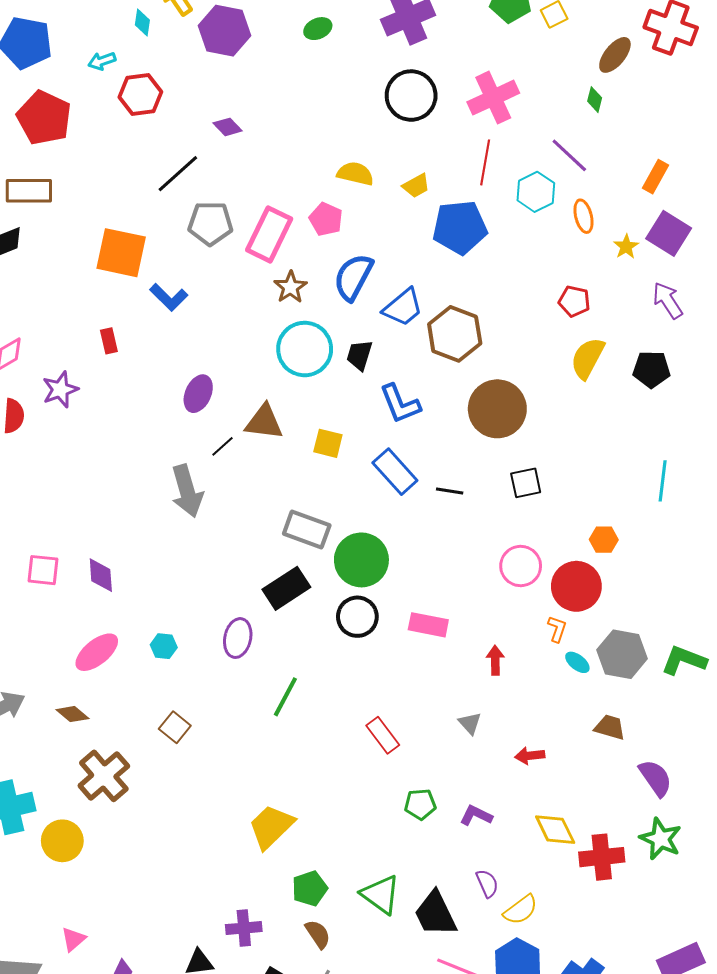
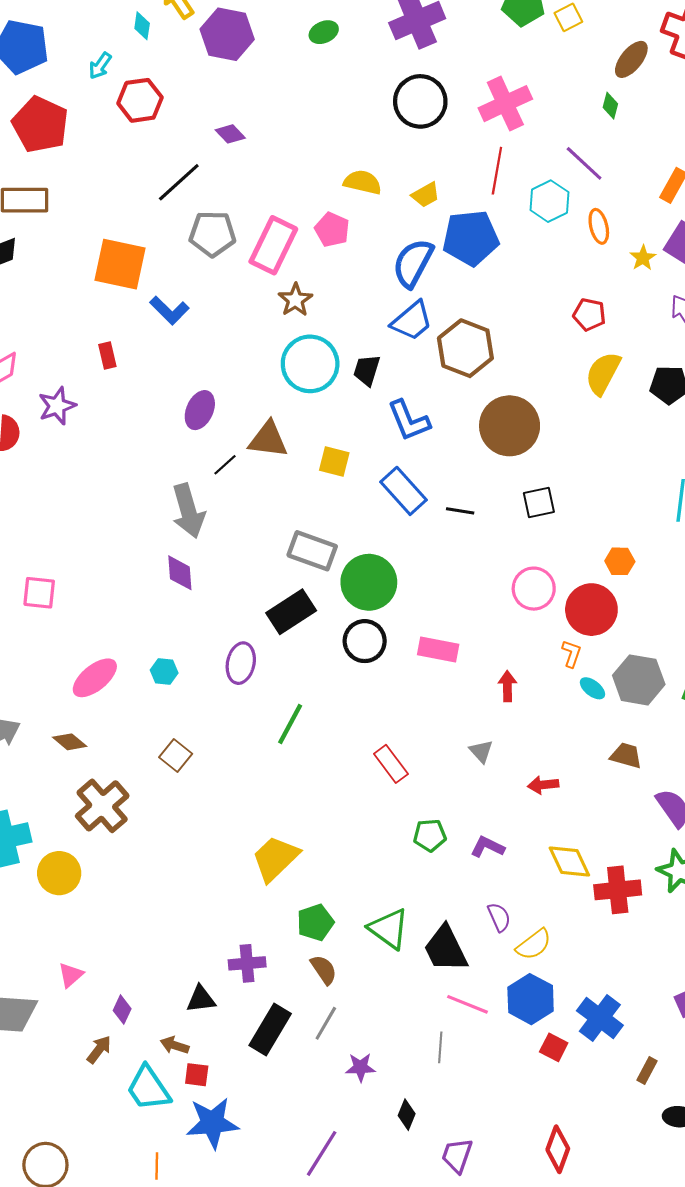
cyan arrow: (102, 61) -> (100, 66), turned -36
blue semicircle: (353, 277) -> (413, 263), moved
purple diamond: (101, 575) -> (180, 573), moved

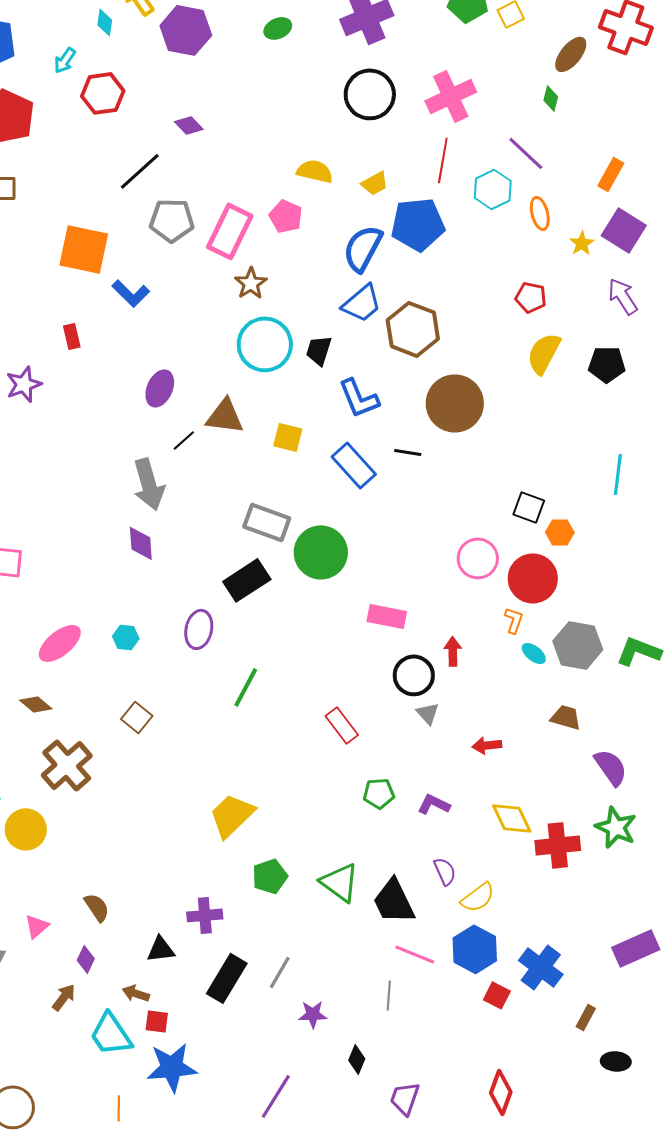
black square: (539, 502) -> (529, 507), moved, turned 32
black line: (460, 511) -> (408, 452), moved
black circle: (365, 641) -> (414, 675), moved
brown semicircle: (324, 970) -> (97, 907), moved

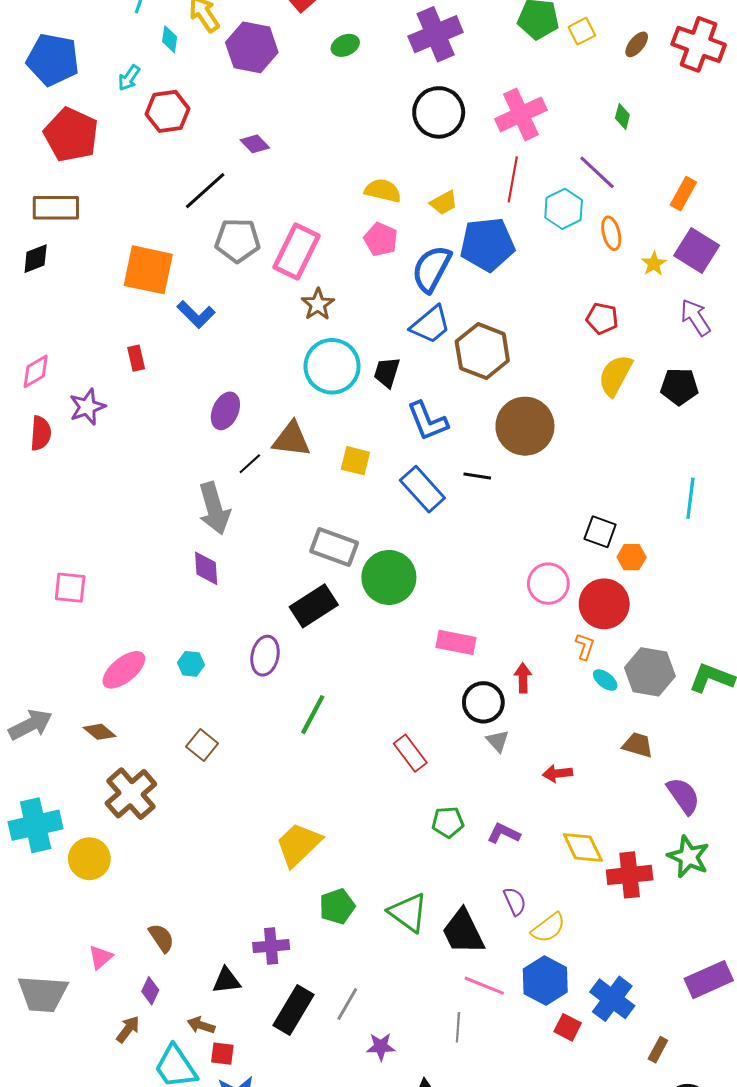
brown ellipse: (571, 54) -> (637, 44), moved, size x0.7
pink pentagon: (286, 216) -> (381, 239), moved

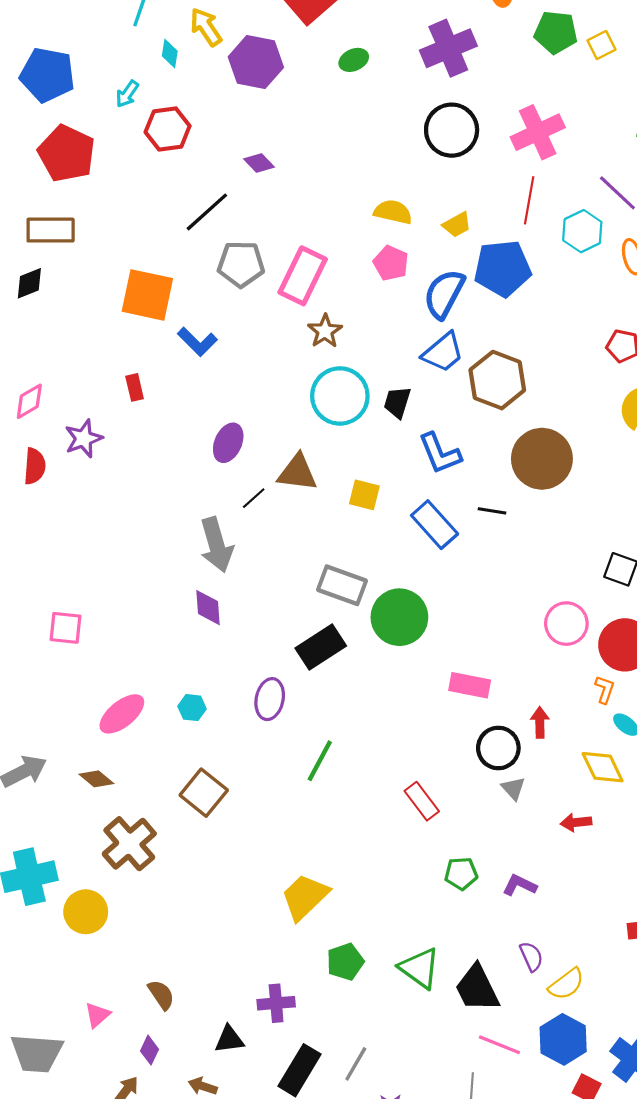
brown square: (202, 745) -> (204, 793), size x1.4
yellow diamond: (583, 848) -> (603, 767), moved

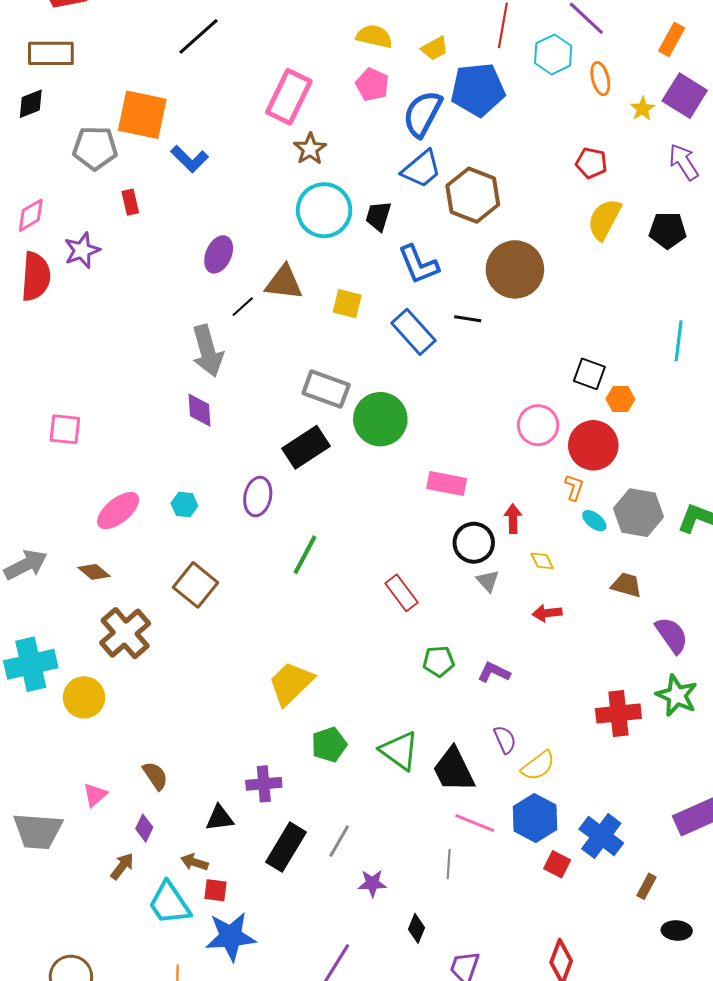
gray pentagon: (241, 264) -> (95, 148), moved
red semicircle: (35, 466) -> (36, 277), size x1.4
yellow diamond: (603, 767) -> (542, 561), moved, size x0.6

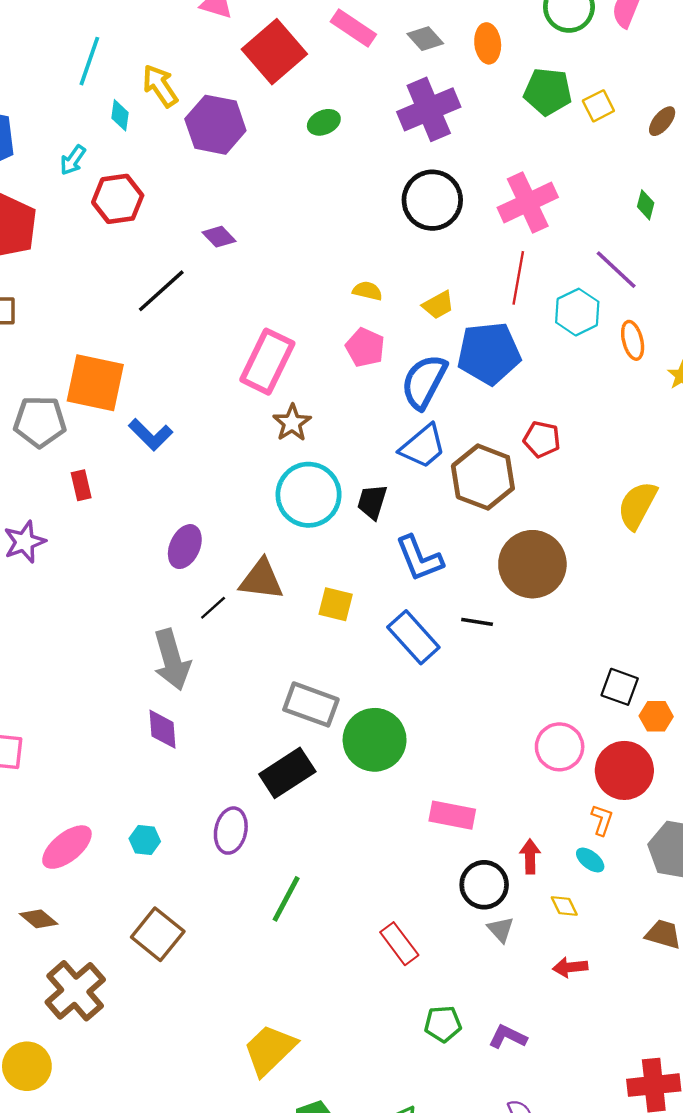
yellow semicircle: (374, 36) -> (367, 291), size x0.7
red pentagon: (591, 163) -> (542, 439), moved
cyan ellipse: (594, 521) -> (590, 860), moved

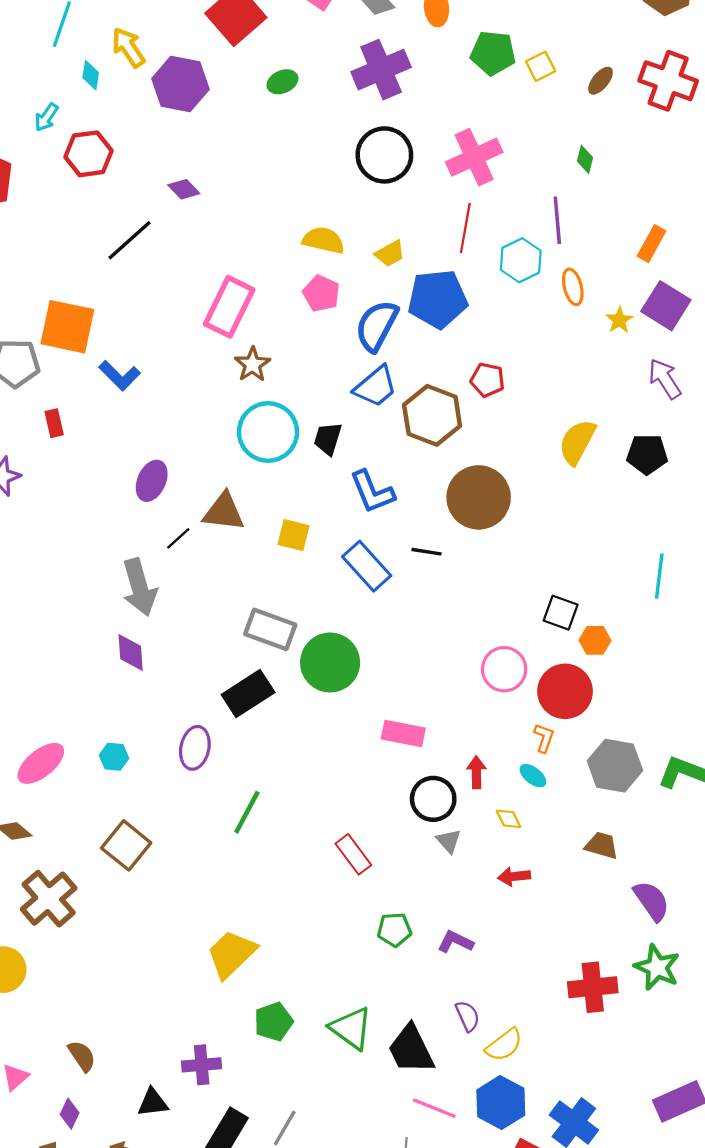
purple line: (616, 270) -> (557, 220), turned 42
yellow semicircle: (367, 291) -> (323, 240), size x1.5

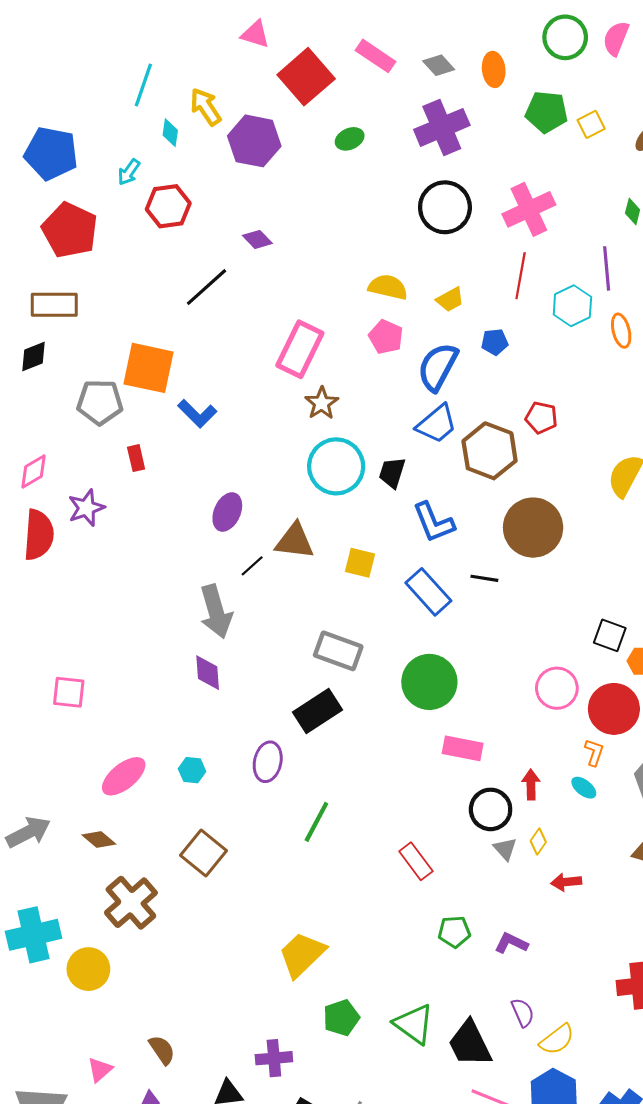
blue pentagon: (438, 299) -> (495, 342), size x0.5
green circle: (330, 663) -> (429, 682), moved
yellow diamond: (509, 819) -> (538, 842), moved, turned 60

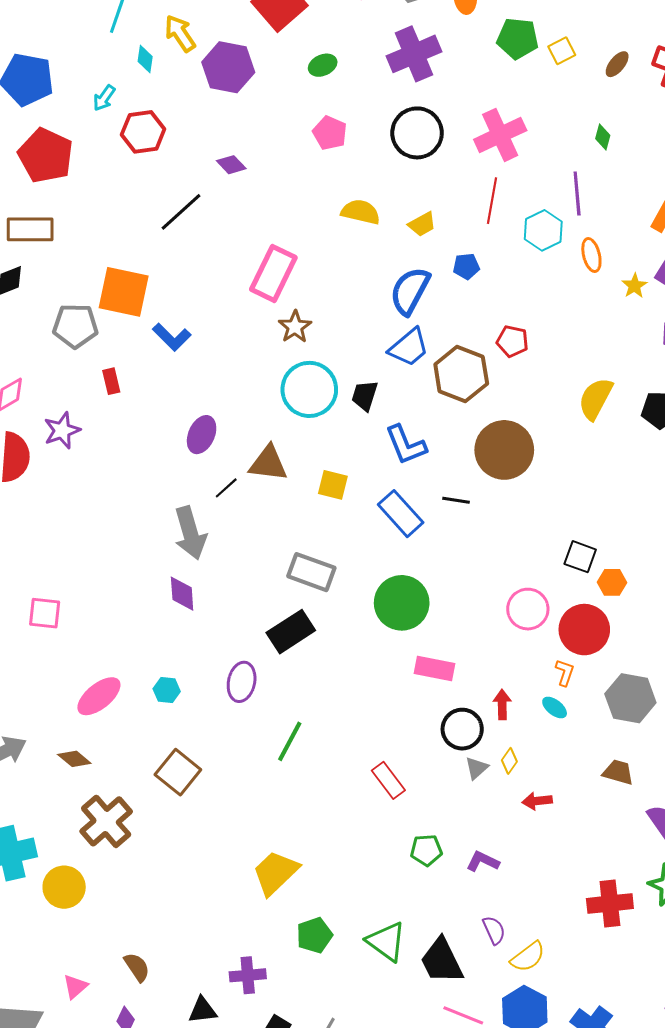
pink pentagon: (386, 337) -> (330, 133), moved
gray triangle: (505, 849) -> (477, 768), turned 30

